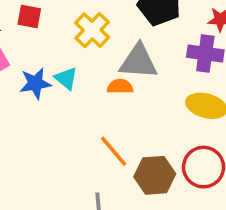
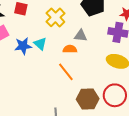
gray triangle: (138, 61) -> (81, 36), size x0.6
orange line: (114, 151) -> (66, 72), moved

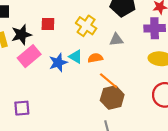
orange semicircle: (70, 49) -> (95, 58), moved
brown hexagon: (88, 99) -> (112, 98), moved

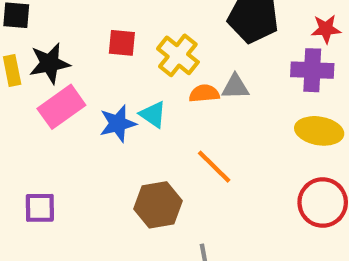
red square: (48, 24) -> (122, 43), moved
orange semicircle: (95, 58) -> (204, 93), moved
brown hexagon: (112, 98) -> (158, 205), moved

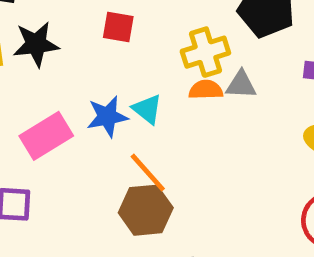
yellow cross: (178, 55) -> (205, 52), moved, turned 30
pink rectangle: (61, 107) -> (46, 136), moved
orange line: (214, 167) -> (148, 173), moved

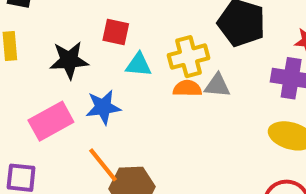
black star: (36, 44) -> (69, 60), moved
cyan triangle: (147, 109) -> (139, 65), moved, turned -36
orange line: (148, 173) -> (103, 165), moved

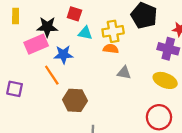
gray triangle: (217, 85) -> (124, 73), moved
pink rectangle: (51, 121) -> (36, 44), moved
orange line: (103, 165) -> (52, 75), moved

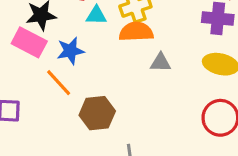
pink rectangle: (36, 44) -> (29, 42), turned 60
orange semicircle: (111, 49) -> (136, 32), size x1.5

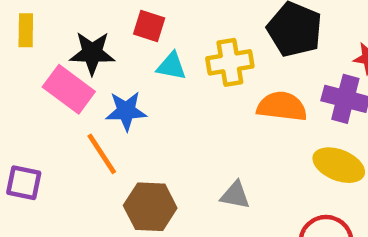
orange semicircle: (136, 32) -> (282, 106), moved
gray triangle: (161, 63) -> (235, 195), moved

